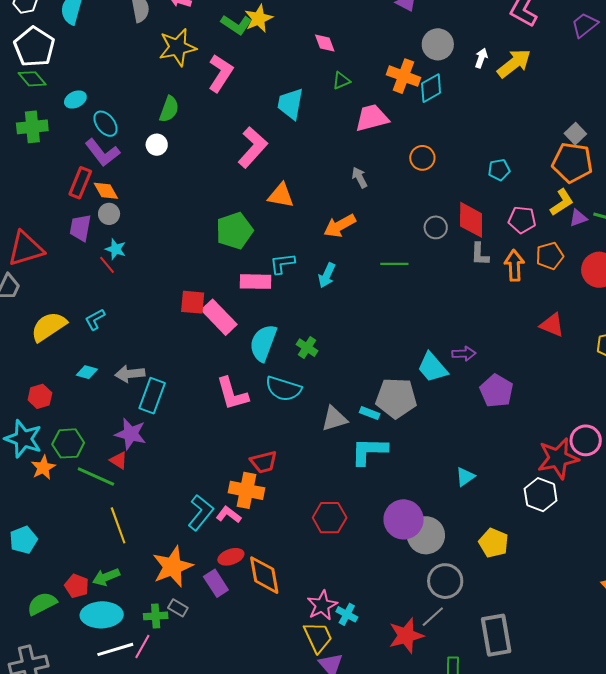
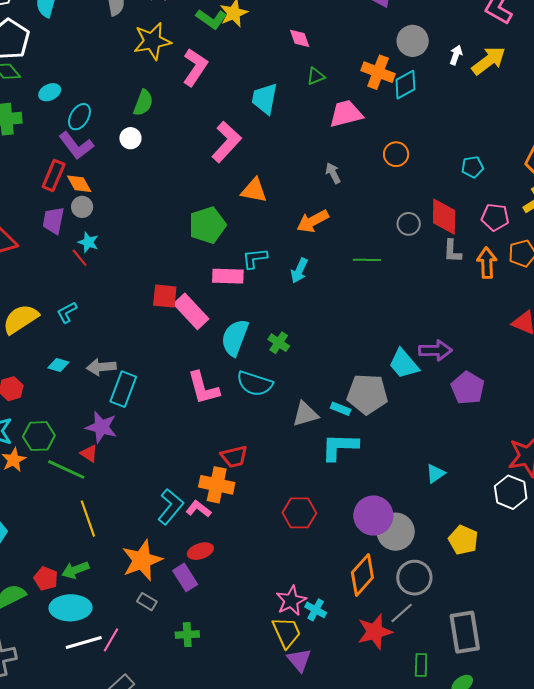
cyan ellipse: (105, 124) -> (79, 117), turned 68
purple arrow: (464, 354) -> (435, 350), size x1.4
orange diamond: (264, 575) -> (362, 575), moved, turned 51
green cross: (156, 616) -> (187, 635), moved

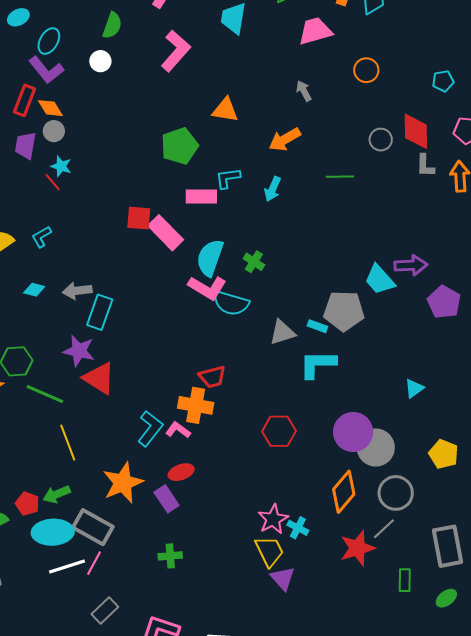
pink L-shape: (226, 142) -> (176, 51), moved
pink L-shape: (203, 388) -> (207, 288), moved, turned -42
red triangle: (89, 454) -> (99, 378), moved, size x1.8
gray rectangle: (147, 602) -> (93, 527), moved, size x2.0

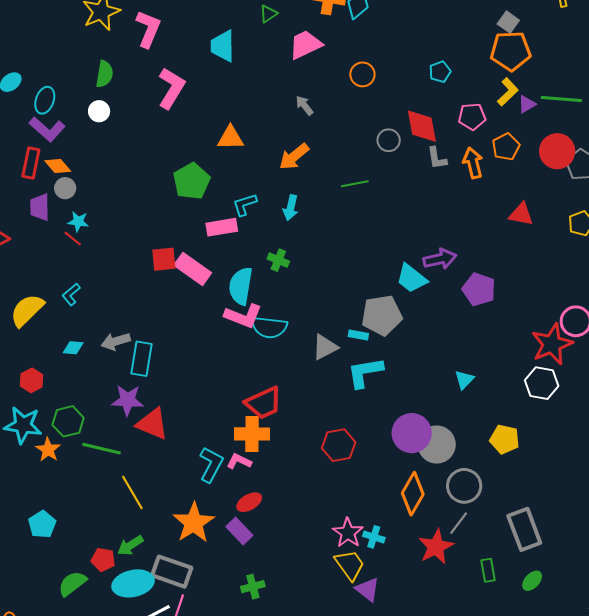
green cross: (254, 262) -> (278, 260), moved
red trapezoid: (212, 377) -> (263, 403), size x1.4

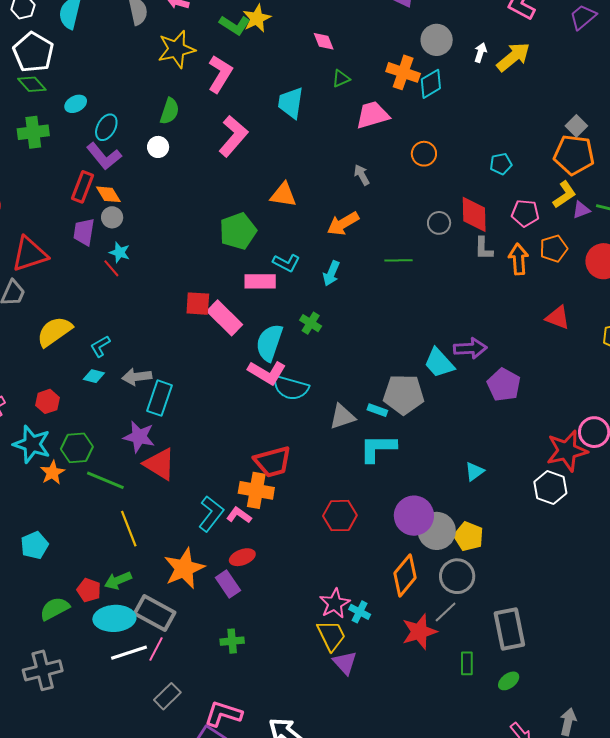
cyan L-shape: (245, 205) -> (286, 263), turned -144
cyan L-shape: (71, 294) -> (100, 346), moved
yellow pentagon: (505, 439) -> (469, 536), moved

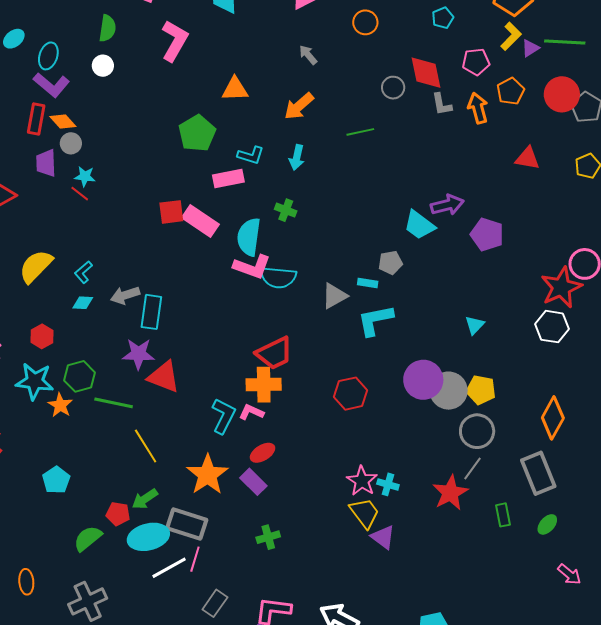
gray pentagon: (404, 394) -> (390, 263), size x0.6
orange diamond: (405, 575) -> (553, 418), moved

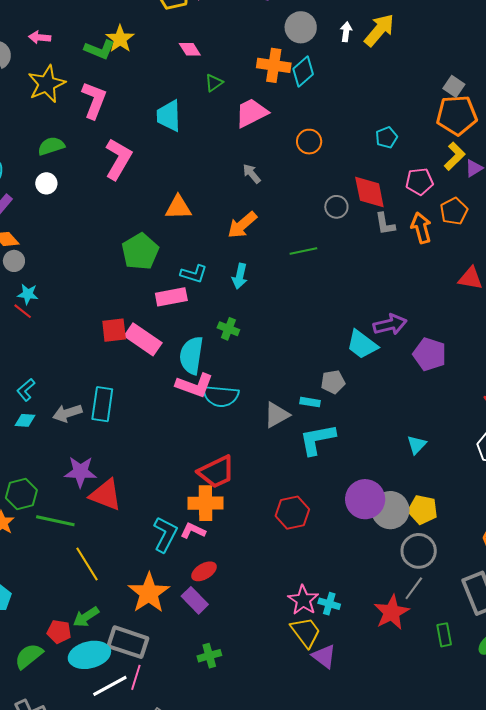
green semicircle: (107, 28) -> (51, 146), turned -116
cyan rectangle: (151, 312) -> (102, 404), moved

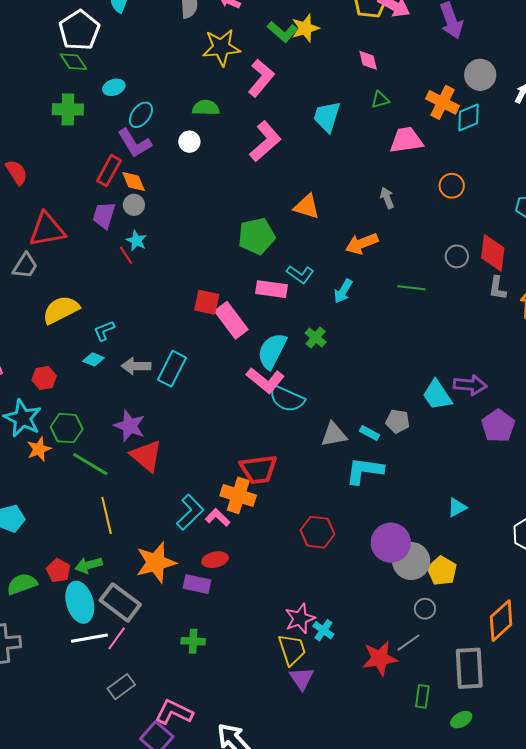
gray circle: (419, 551) -> (425, 609), size x0.6
purple rectangle: (195, 600) -> (197, 584), turned -52
cyan ellipse: (89, 655) -> (80, 602), turned 69

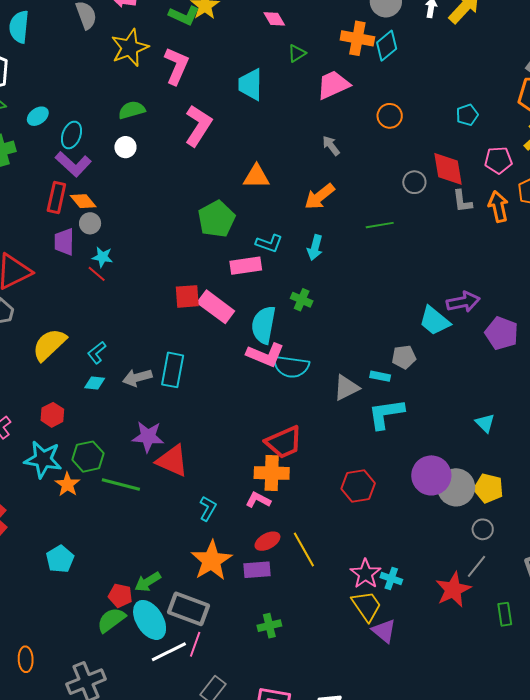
cyan triangle: (457, 507) -> (485, 423), turned -30
cyan L-shape: (190, 512) -> (208, 509), moved, size x0.7
yellow line: (107, 515) -> (304, 550), moved
green semicircle: (22, 584) -> (111, 620), moved

